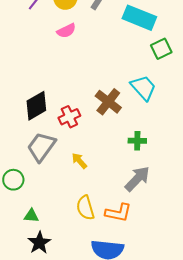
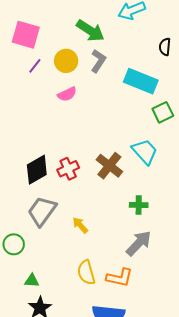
red cross: (69, 117) -> (68, 169), moved

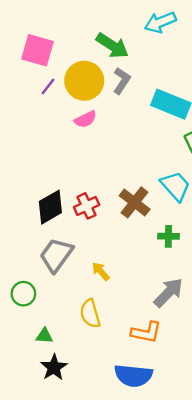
yellow circle: (66, 61) -> (84, 81), size x1.4
green cross: (139, 205) -> (168, 236), moved
yellow semicircle: (86, 273) -> (90, 314), moved

